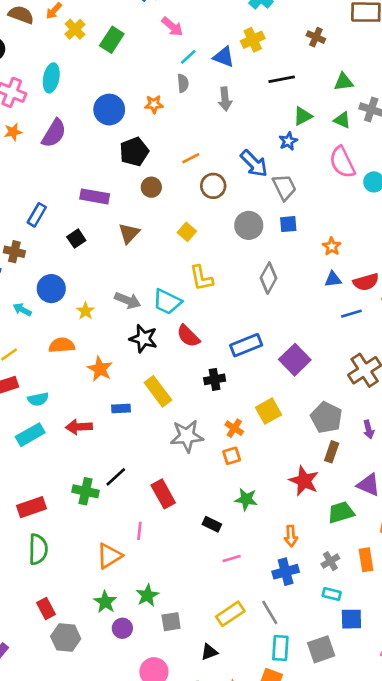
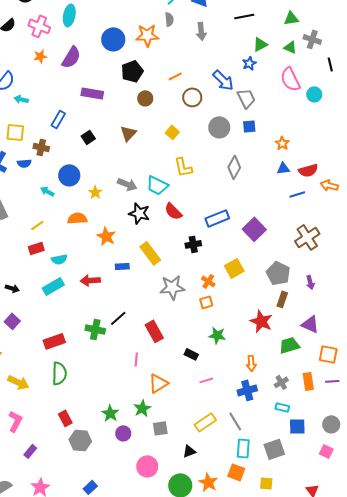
orange star: (154, 104) -> (147, 35), size x1.6
purple rectangle: (95, 196) -> (92, 93), moved
orange triangle: (109, 556) -> (158, 383), moved

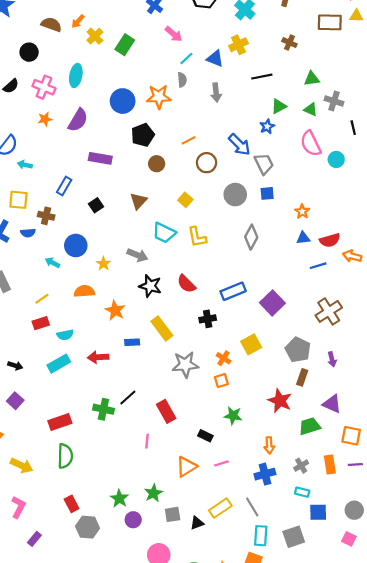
cyan trapezoid: (157, 185) -> (164, 233), moved
orange triangle: (158, 383) -> (186, 467), moved
black triangle: (189, 451) -> (197, 523), moved

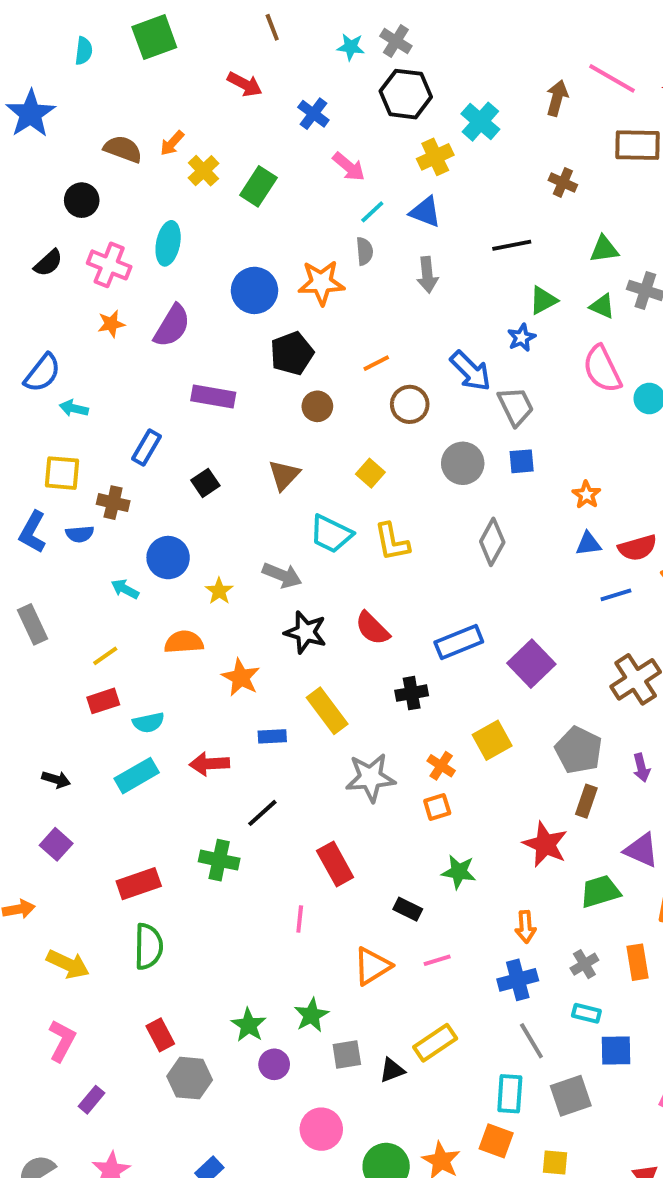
yellow cross: (238, 45) -> (435, 157), moved
black line: (128, 398) -> (262, 813), moved
gray line: (252, 507) -> (531, 1041), moved

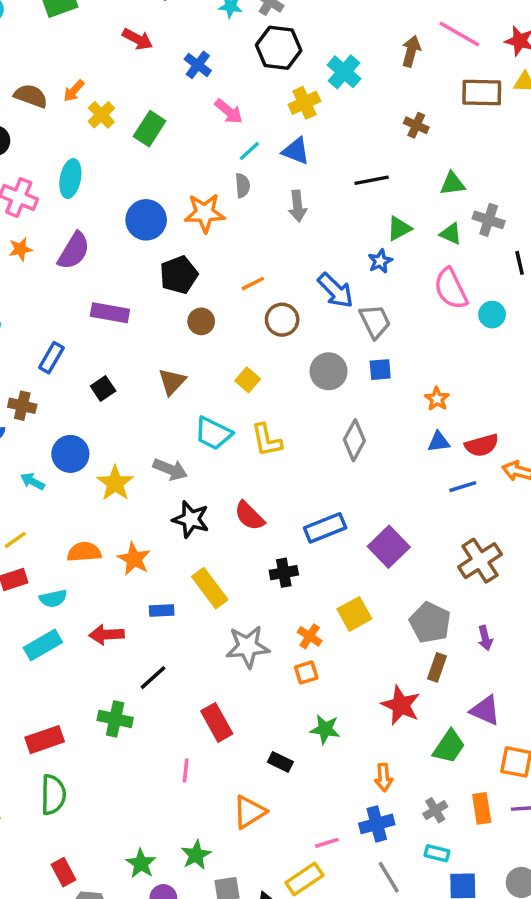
yellow star: (219, 591) -> (115, 483), size x1.5
orange semicircle: (184, 642) -> (84, 552), moved
green trapezoid: (600, 891) -> (449, 746), turned 141
pink line: (437, 960) -> (327, 843), moved

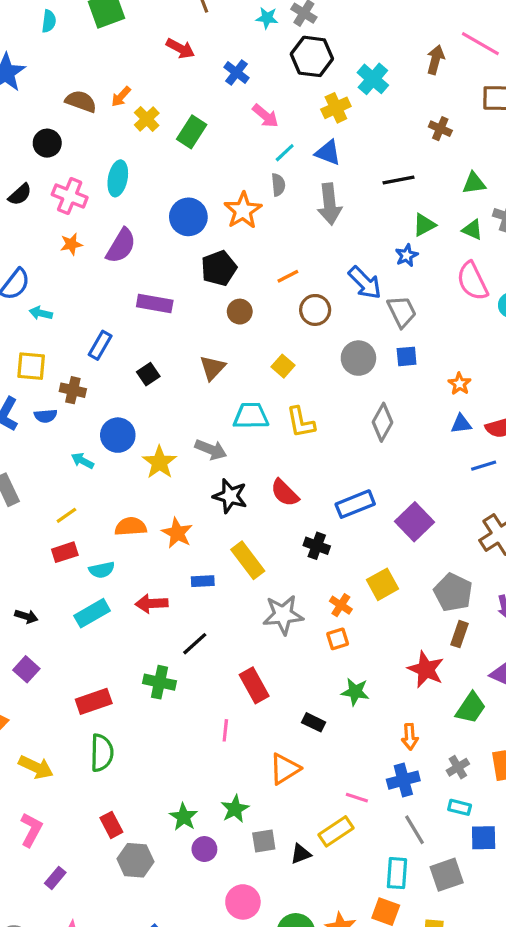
gray arrow: (298, 206) -> (330, 204), size x1.4
orange star: (205, 213) -> (243, 210), turned -30
cyan trapezoid: (213, 433) -> (251, 416), turned 153
black cross: (284, 573) -> (317, 546), turned 30
pink line: (327, 843) -> (357, 798), turned 35

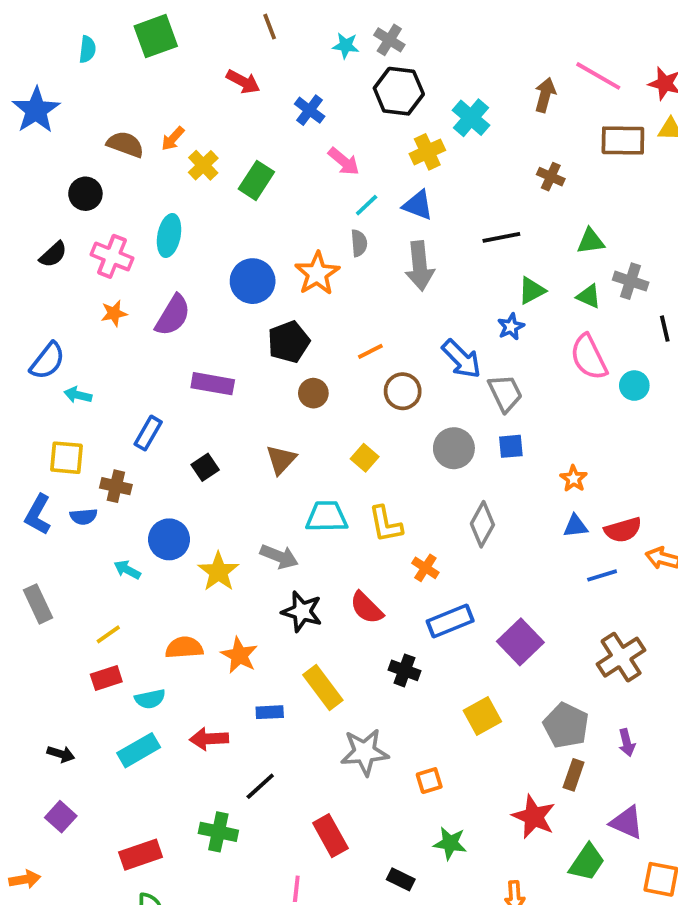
orange cross: (341, 605) -> (425, 568), moved

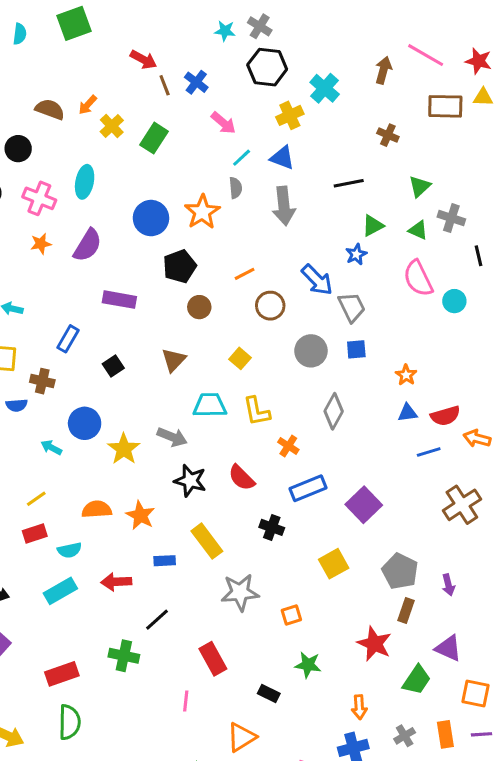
brown line: (270, 27) -> (165, 85), moved
green triangle: (591, 241) -> (420, 186), turned -35
brown cross: (621, 657) -> (462, 505), moved

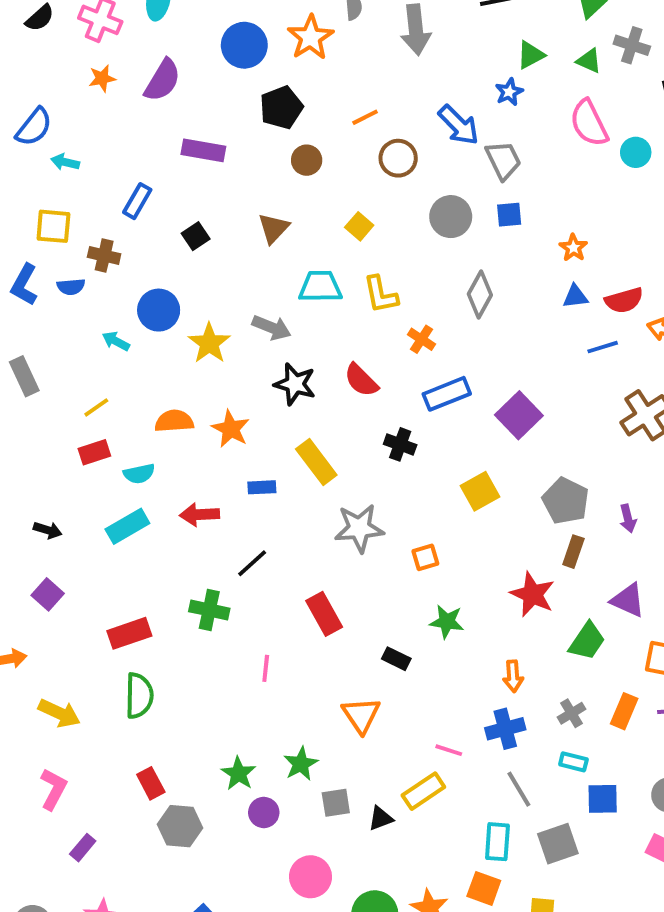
pink line: (186, 701) -> (266, 668), moved
orange rectangle: (445, 734) -> (624, 711), turned 32
orange triangle: (242, 737) -> (361, 715), turned -32

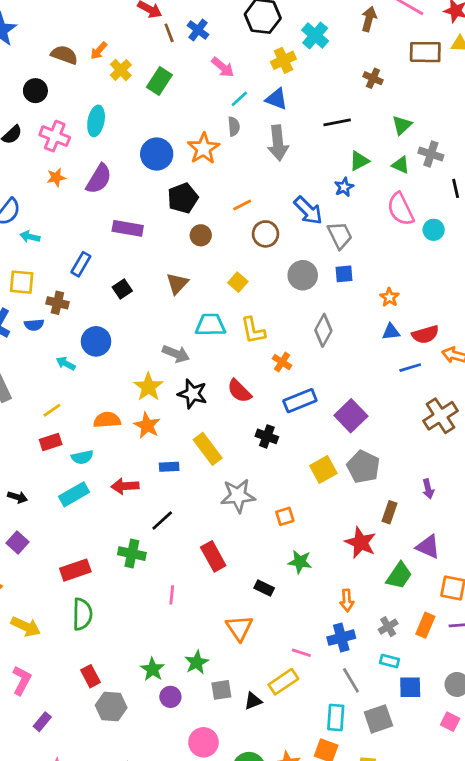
yellow star: (209, 343) -> (148, 387), moved
gray pentagon: (566, 501) -> (363, 467), moved

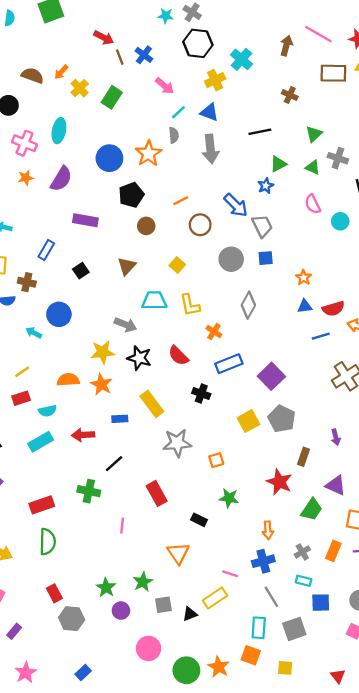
pink semicircle: (401, 209) -> (313, 204), size x0.7
yellow star: (148, 387) -> (103, 352), turned 30

